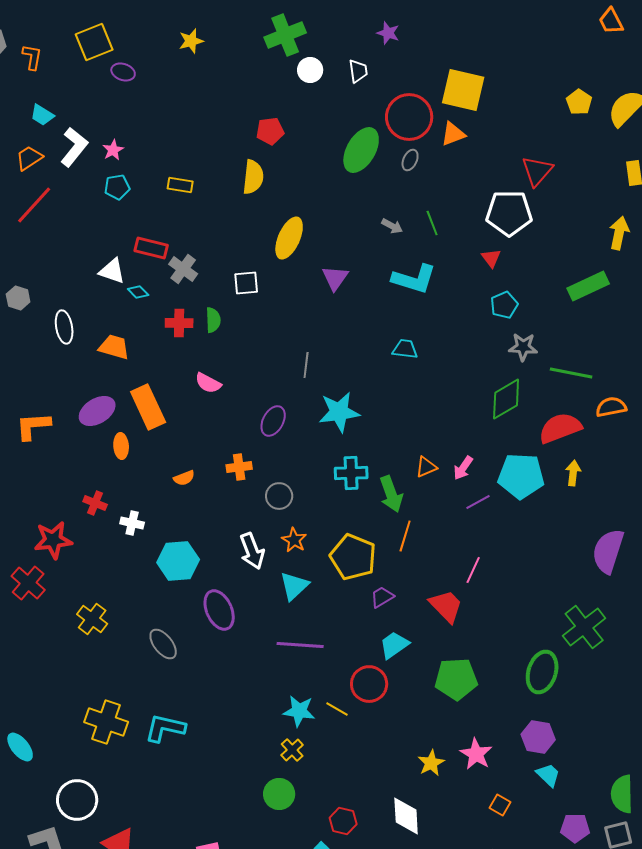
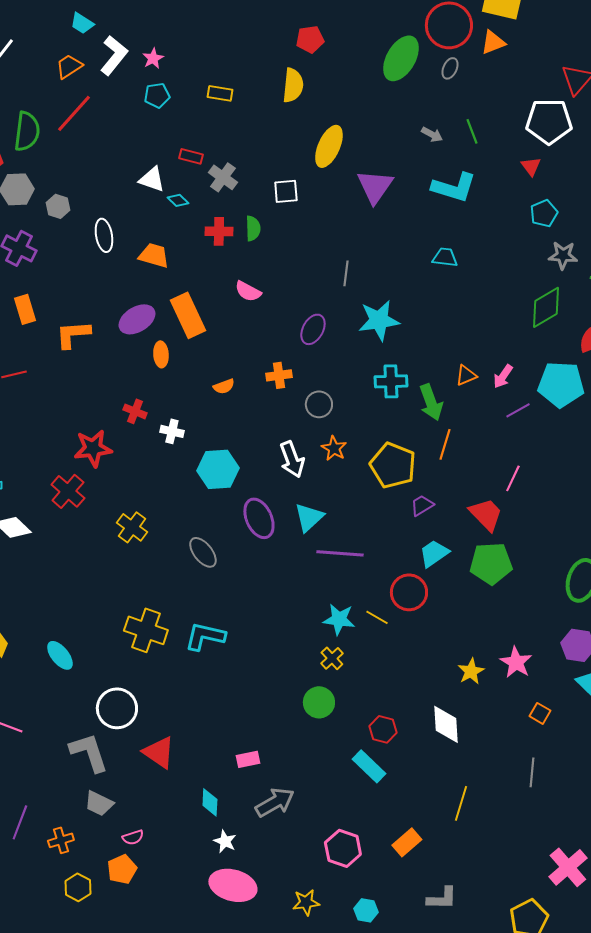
red rectangle: (151, 248) -> (191, 156), size x0.7
purple triangle: (335, 278) -> (375, 186), size x1.4
cyan triangle: (294, 586) -> (309, 517), moved
green pentagon: (456, 679) -> (491, 563), moved

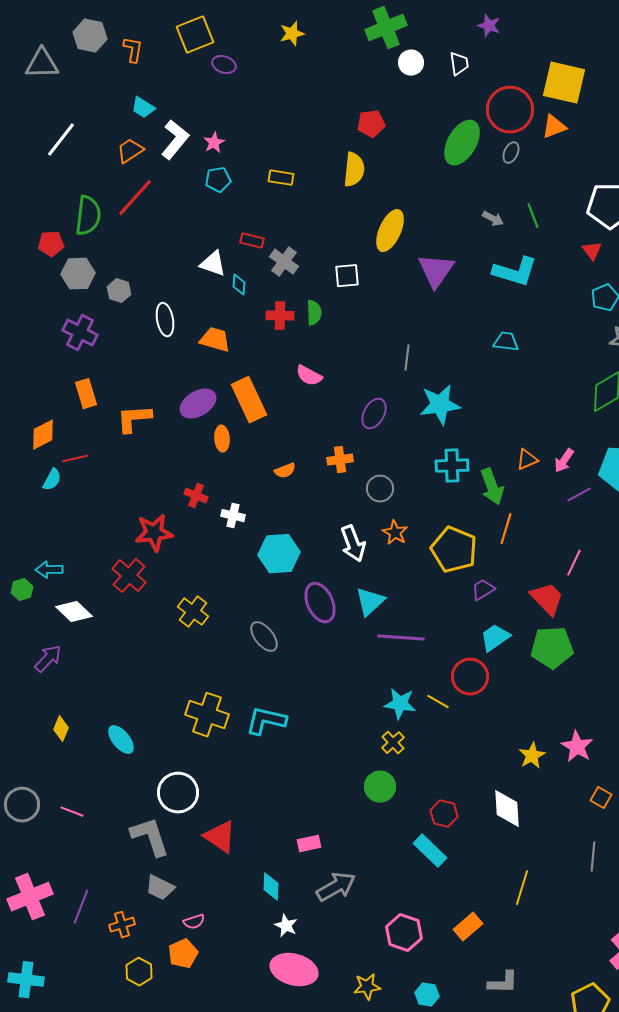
cyan diamond: (178, 200) -> (239, 285), turned 50

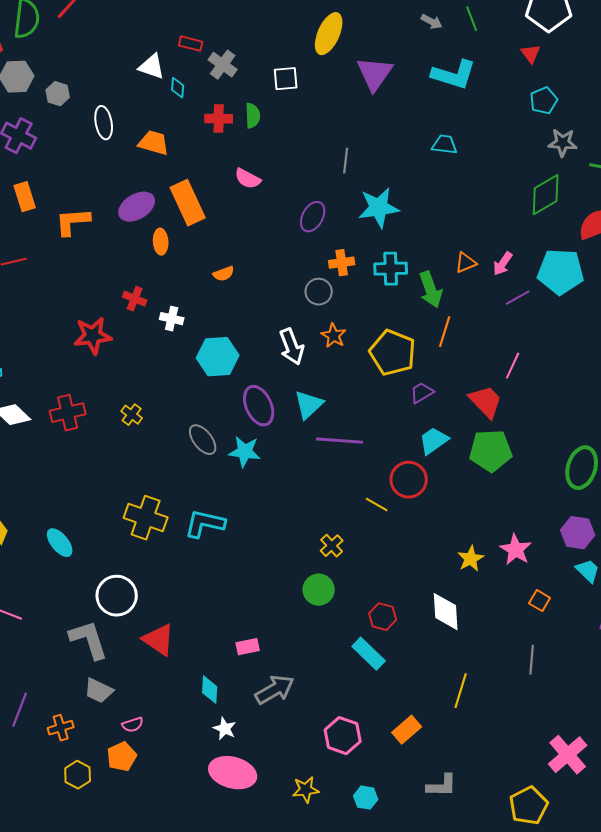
orange cross: (340, 460) -> (342, 263), moved
red cross: (129, 576) -> (68, 413), moved, turned 36
yellow cross: (193, 612) -> (132, 415), size x0.7
cyan star: (400, 704) -> (245, 452), moved

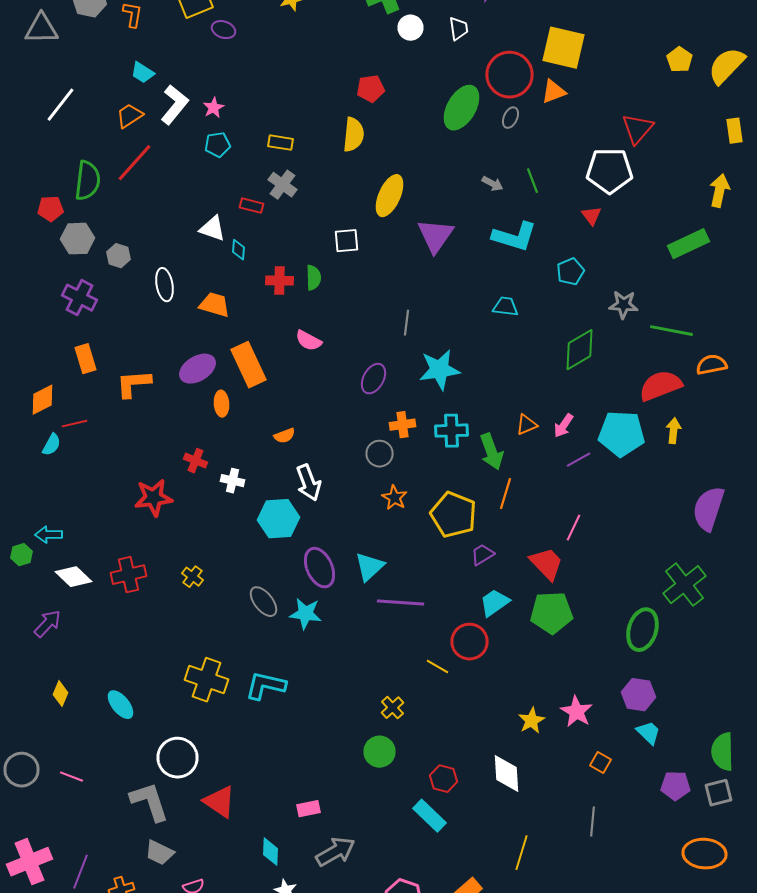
gray cross: (223, 65) -> (282, 185), moved
cyan pentagon: (544, 101) -> (570, 272), moved
green diamond: (546, 195) -> (580, 350), moved
white arrow: (292, 347) -> (308, 483), moved

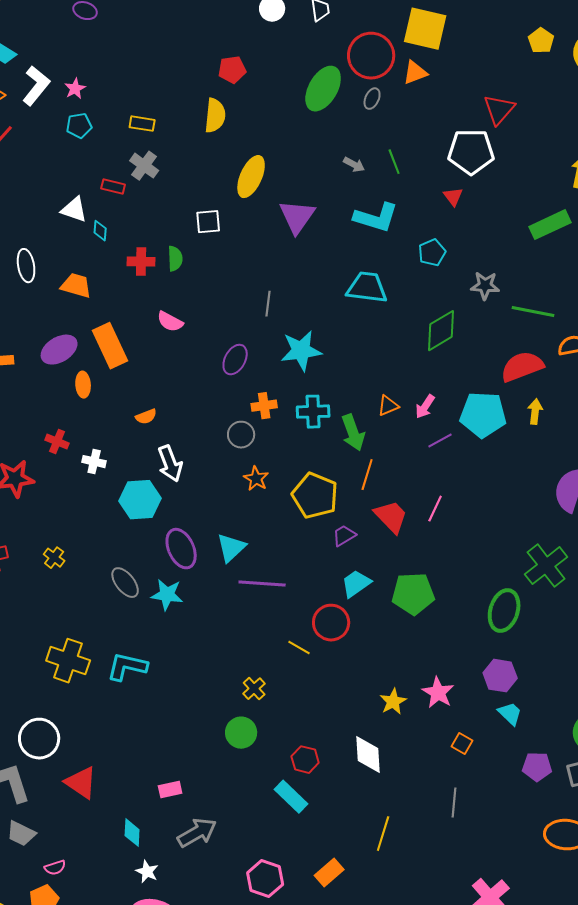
cyan trapezoid: (506, 307) -> (367, 288), size x1.6
red trapezoid: (546, 564) -> (391, 517), moved

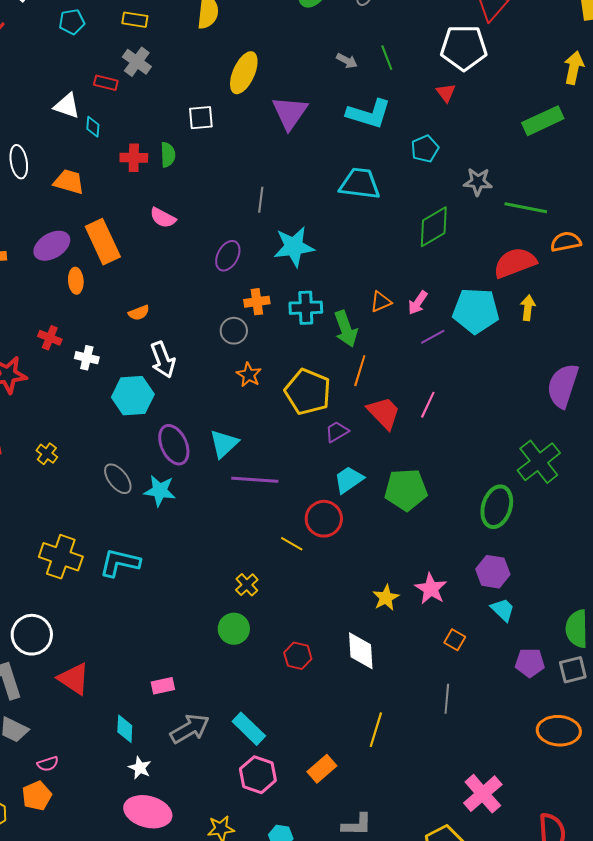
cyan rectangle: (291, 797) -> (249, 729), moved

